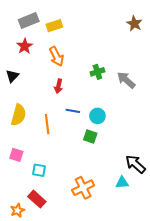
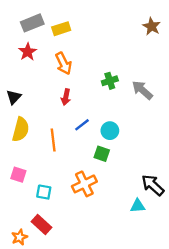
black triangle: (12, 76) -> (14, 97), moved
blue line: (73, 111) -> (82, 125), turned -48
orange cross: (83, 188) -> (84, 184), moved

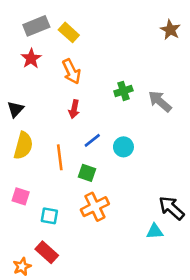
yellow rectangle: (61, 29) -> (69, 32), turned 60
green square: (102, 154) -> (87, 173), moved

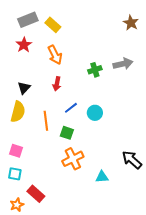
gray arrow: (160, 101) -> (123, 64), moved, turned 126
black triangle: (16, 109) -> (24, 88), moved
cyan square: (49, 216) -> (15, 174), moved
cyan triangle: (155, 231) -> (102, 177), moved

